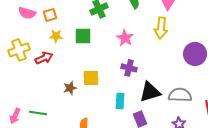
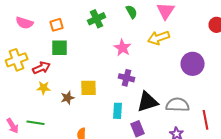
orange square: (50, 15) -> (57, 25), moved
yellow arrow: (161, 28) -> (159, 38), turned 65
yellow star: (56, 36) -> (44, 88), moved
green square: (83, 36) -> (60, 48), moved
pink arrow: (15, 116) -> (13, 126), turned -56

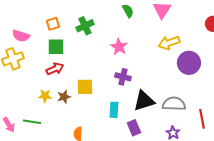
green cross: (97, 19) -> (85, 26), moved
pink semicircle: (25, 23) -> (21, 36), moved
yellow arrow: (159, 38) -> (169, 43), moved
red arrow: (42, 68) -> (55, 69), moved
yellow star: (44, 88) -> (45, 96), moved

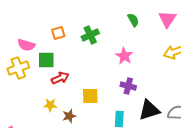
green square: (56, 47) -> (46, 60), moved
brown star: (64, 97) -> (69, 116), moved

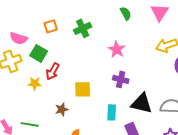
green square: (46, 60) -> (39, 53), turned 30
red arrow: (60, 78) -> (53, 71), turned 144
yellow star: (50, 105) -> (35, 83), moved
black triangle: (149, 110) -> (142, 103), turned 30

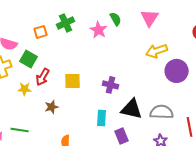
green cross: (83, 28) -> (66, 23), moved
pink star: (117, 49) -> (99, 30), moved
yellow square: (83, 89) -> (73, 81), moved
brown star: (62, 109) -> (52, 107), moved

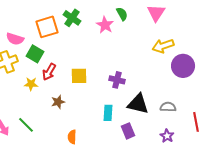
green cross: (66, 23) -> (72, 18), turned -30
orange square: (41, 32) -> (47, 27), size x1.6
gray semicircle: (162, 112) -> (168, 107), size x0.7
green line: (20, 130) -> (26, 125), turned 36

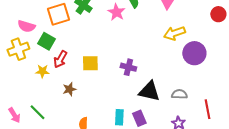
cyan rectangle: (108, 113) -> (119, 117), moved

